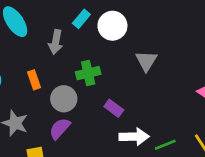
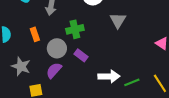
purple rectangle: (114, 108) -> (81, 55), moved

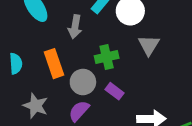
gray triangle: (118, 20) -> (149, 45), moved
orange rectangle: (35, 34) -> (54, 64), size x1.5

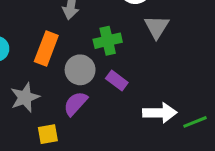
orange rectangle: (54, 64) -> (46, 48), turned 40
gray star: (36, 106) -> (25, 97), turned 30

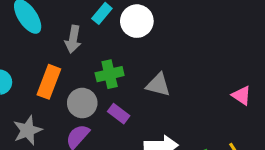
gray triangle: (157, 27) -> (158, 85), moved, turned -48

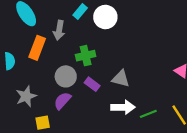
orange rectangle: (49, 82) -> (37, 48), moved
gray triangle: (158, 85) -> (121, 79), moved

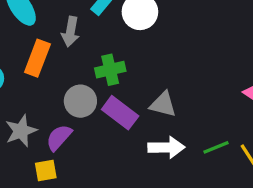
purple rectangle: (92, 84) -> (120, 113), size x1.5
purple semicircle: (62, 101) -> (59, 137), moved
green line: (148, 114) -> (216, 147), moved

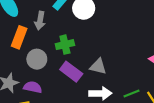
gray circle: (80, 101) -> (37, 59), moved
purple semicircle: (59, 137) -> (33, 87), turned 60

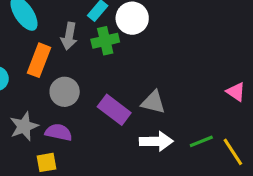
green cross: (65, 45) -> (105, 41), moved

